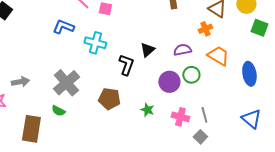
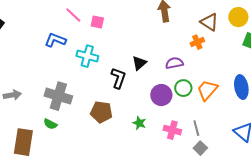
orange trapezoid: (218, 56) -> (207, 90), moved, turned -80
gray cross: (66, 83) -> (58, 96), turned -32
gray square: (200, 137) -> (200, 148), moved

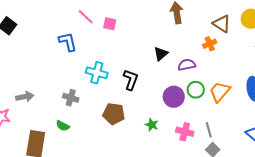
blue L-shape: (55, 40) -> (68, 42), turned 55
cyan cross: (87, 56) -> (97, 73), moved
black triangle: (139, 63) -> (161, 54), moved
gray cross: (58, 96) -> (71, 98), size x0.6

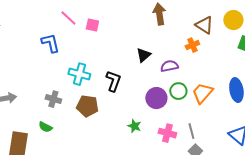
brown pentagon: (114, 114) -> (87, 106), moved

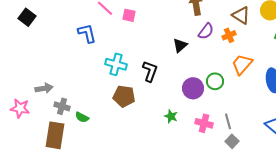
purple semicircle: (169, 66) -> (206, 31), moved, turned 138
orange trapezoid: (202, 93) -> (242, 64), moved
gray cross: (53, 99) -> (62, 106), moved

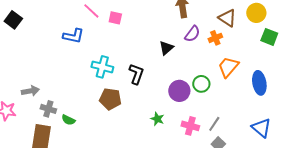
blue L-shape: (87, 33) -> (73, 36), turned 115
gray line: (228, 121) -> (214, 124), turned 49

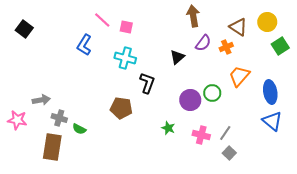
blue L-shape: (73, 36) -> (84, 45), turned 110
green square: (269, 37) -> (280, 46), turned 36
cyan cross: (102, 67) -> (125, 58), moved
blue triangle: (261, 128) -> (272, 121), moved

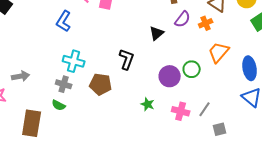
cyan cross: (125, 58) -> (74, 61), moved
gray cross: (59, 118) -> (64, 84), moved
gray square: (229, 153) -> (220, 129), moved, turned 32

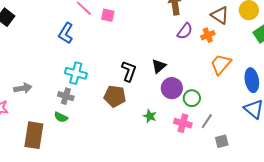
black triangle: (157, 33) -> (159, 66), moved
green circle: (192, 69) -> (192, 98), moved
brown pentagon: (101, 84) -> (115, 96), moved

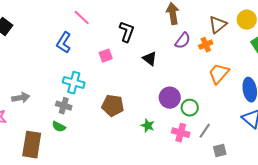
pink square: (108, 15) -> (106, 56), moved, turned -32
brown triangle: (220, 15) -> (218, 25), turned 48
black triangle: (159, 66) -> (150, 59), moved, turned -42
black L-shape: (129, 71) -> (127, 32), moved

